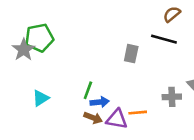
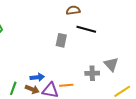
brown semicircle: (172, 14) -> (73, 10), moved, turned 32
green line: (88, 90) -> (13, 88), moved

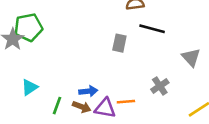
gray triangle: (111, 64) -> (191, 57), moved
gray cross: (92, 73) -> (160, 86), turned -32

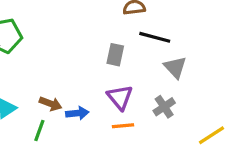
gray triangle: (191, 57) -> (175, 67), moved
brown arrow: (82, 107) -> (50, 104), moved
purple triangle: (105, 108) -> (120, 97), moved, turned 40

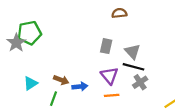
black line: (155, 37) -> (134, 67), moved
gray triangle: (175, 67) -> (132, 52), moved

